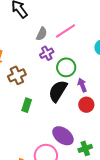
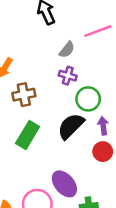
pink line: (65, 31) -> (98, 31), moved
purple cross: (47, 53) -> (68, 76), turned 32
green rectangle: (27, 105) -> (28, 135), size x1.5

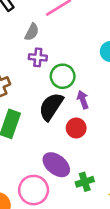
red circle: (103, 152) -> (76, 128), moved

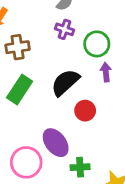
green circle: (63, 76) -> (97, 44), moved
purple arrow: (83, 100) -> (106, 72), moved

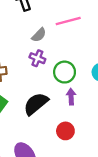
red circle: (85, 111) -> (65, 131), moved

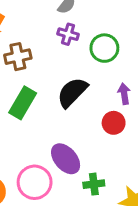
purple arrow: (71, 97) -> (124, 94), moved

